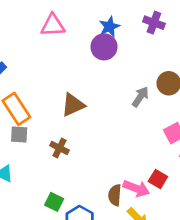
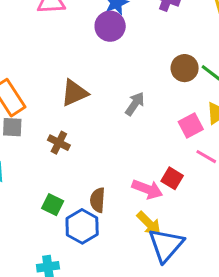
gray arrow: (140, 97) -> (135, 104), moved
brown semicircle: (115, 195) -> (98, 200), moved

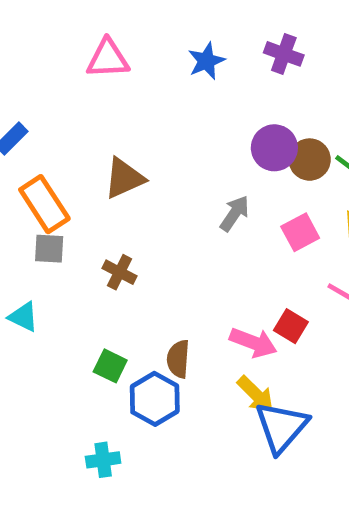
purple circle: (110, 26) -> (274, 148), moved
brown triangle: (74, 93) -> (124, 178), moved
pink square: (191, 126) -> (300, 232), moved

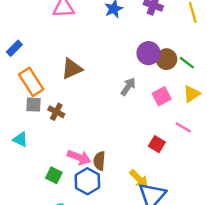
brown cross: (120, 272) -> (56, 112), moved
pink arrow: (253, 343) -> (79, 157), moved
green square: (110, 366) -> (54, 175), moved

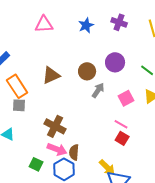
brown circle: (166, 59) -> (87, 71), moved
brown cross: (56, 112) -> (55, 126), moved, size x1.5
pink line: (183, 127) -> (121, 124), moved

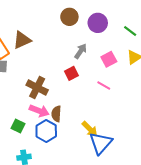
brown circle: (87, 71) -> (69, 17), moved
brown triangle: (51, 75) -> (22, 40), moved
red square: (122, 138) -> (71, 73), moved, turned 32

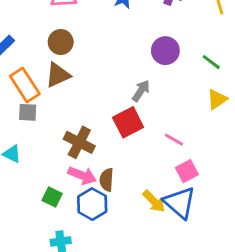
brown circle: (69, 17) -> (61, 42), moved
pink square: (109, 59) -> (187, 171), moved
red square: (71, 73) -> (128, 122), size x1.5
blue triangle: (101, 143) -> (180, 203), moved, turned -30

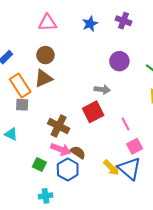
gray arrow: (141, 91) -> (102, 90), turned 63
pink line: (174, 140) -> (125, 124), turned 32
brown semicircle: (107, 180) -> (78, 152), turned 119

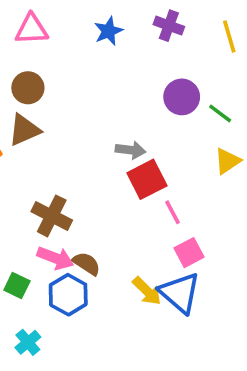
purple circle: (119, 61) -> (182, 97), moved
red square: (93, 112) -> (147, 179), moved
cyan cross: (45, 196) -> (28, 342), turned -32

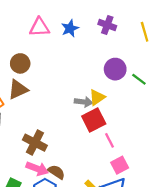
pink triangle: (32, 29) -> (39, 27), moved
yellow triangle: (227, 161) -> (97, 97), moved

